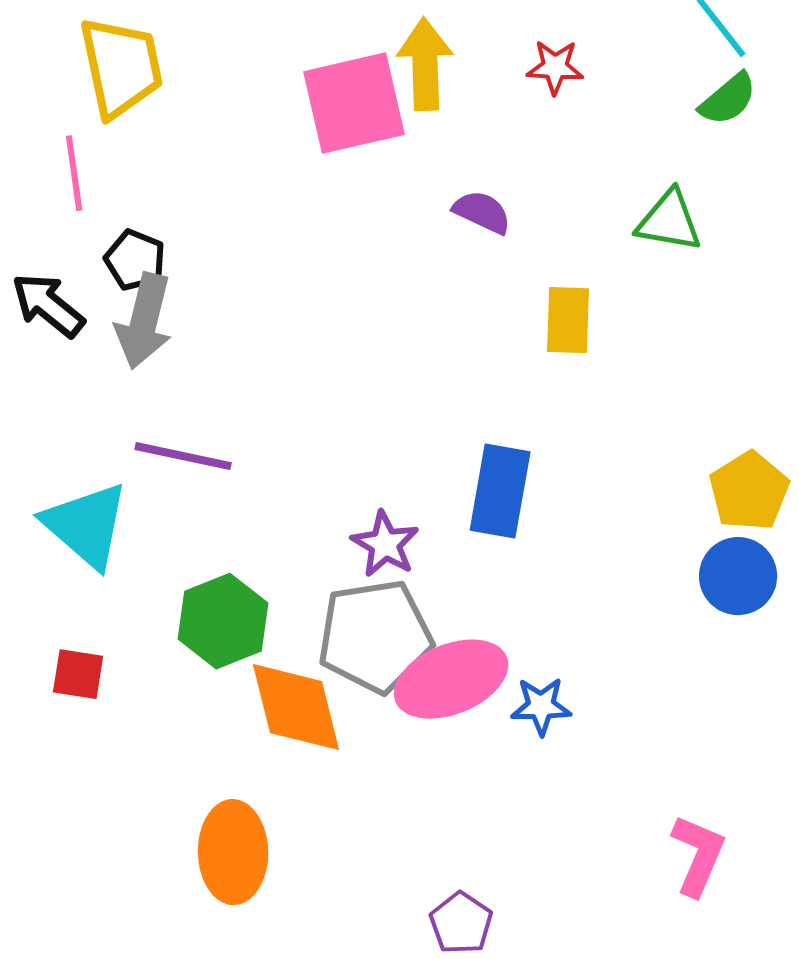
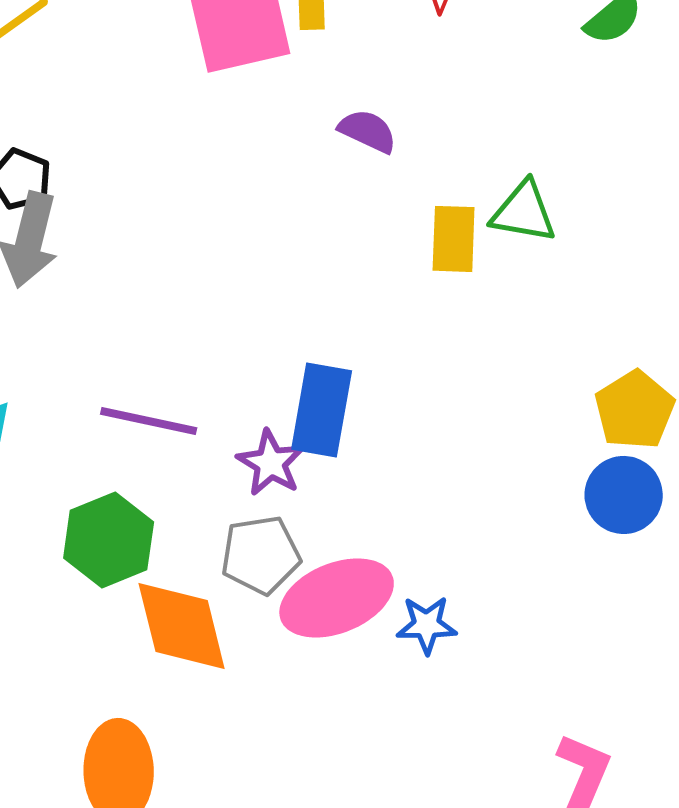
green triangle: (669, 221) -> (524, 212), moved
purple line: (183, 456) -> (149, 421), moved
blue rectangle: (500, 491) -> (322, 410), moved
gray pentagon: (375, 636) -> (261, 555), size x0.7

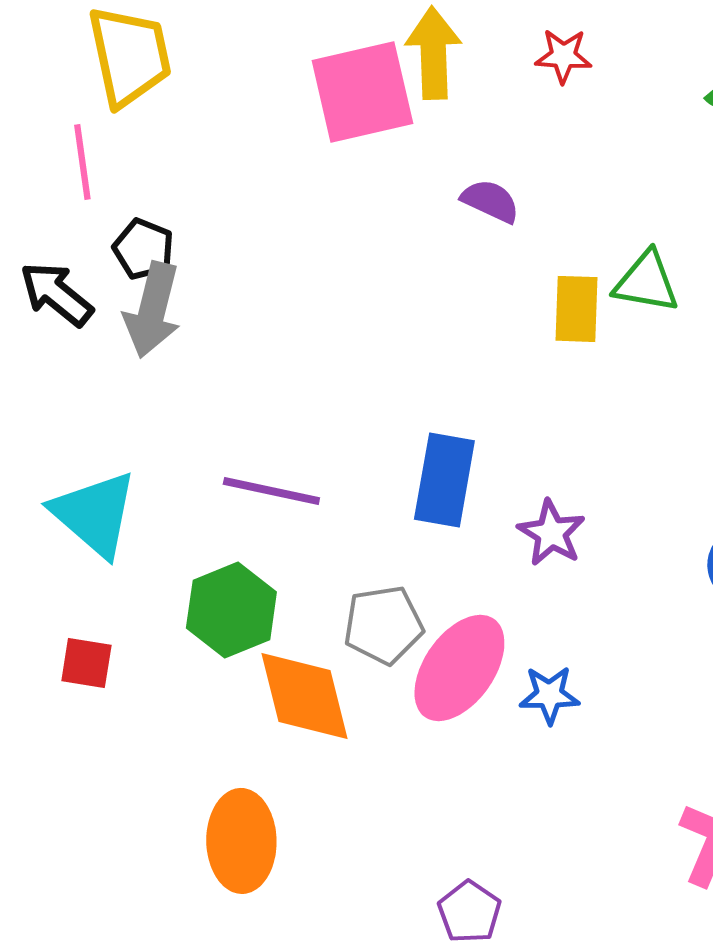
purple star: (271, 463) -> (551, 533), moved
pink ellipse: (337, 598) -> (459, 668), turned -33

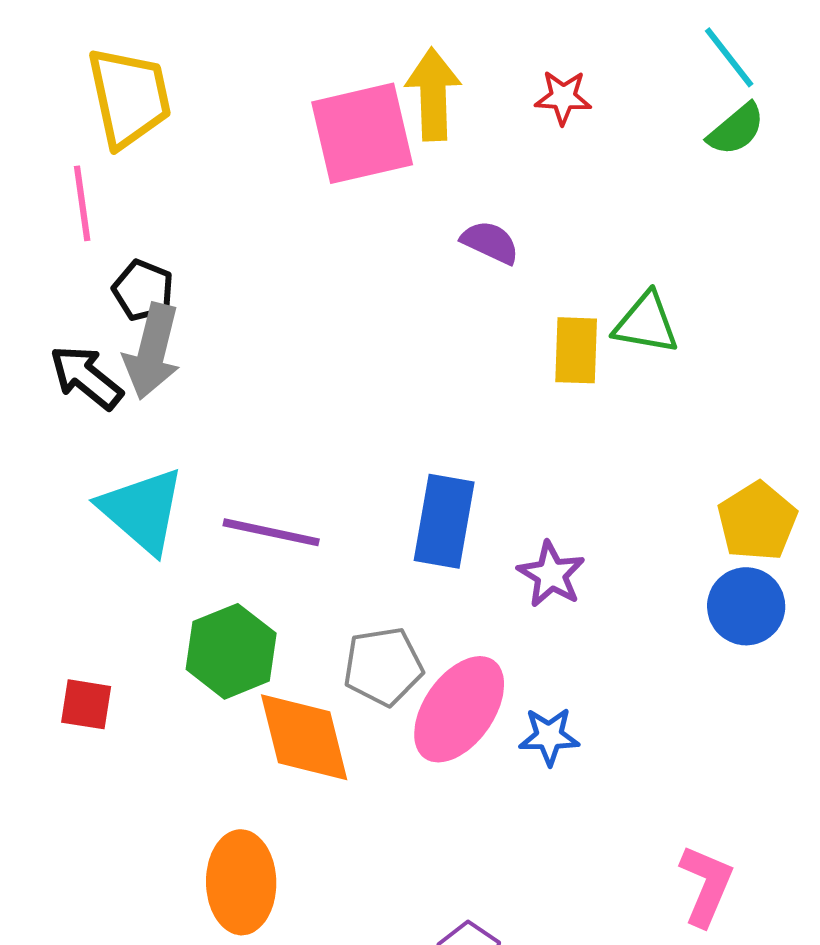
black arrow: (56, 294) -> (86, 377), moved
cyan triangle: (94, 514) -> (142, 510), moved

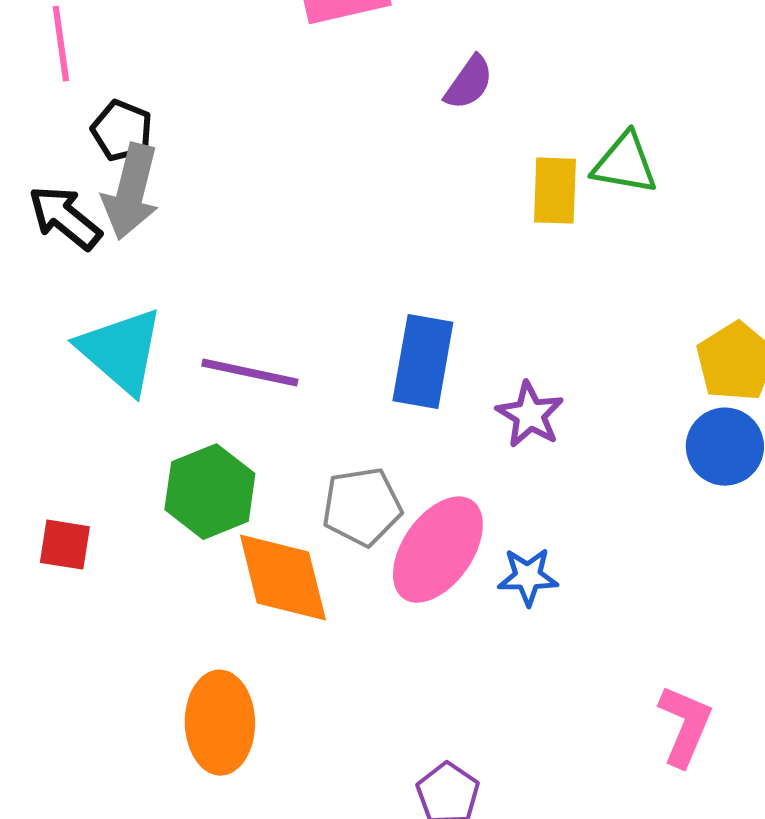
purple semicircle: (490, 242) -> (469, 83), turned 100

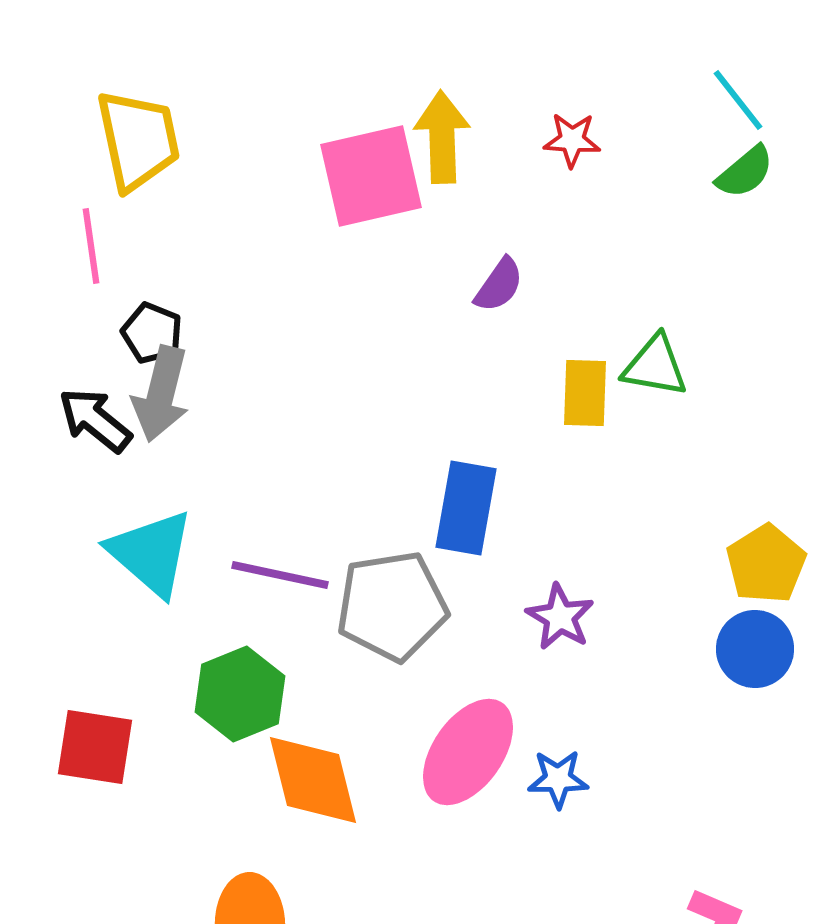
blue rectangle: (423, 362) -> (466, 508), moved
gray pentagon: (362, 507) -> (392, 606), moved, size x1.4
red square: (65, 545) -> (95, 747), size x1.5

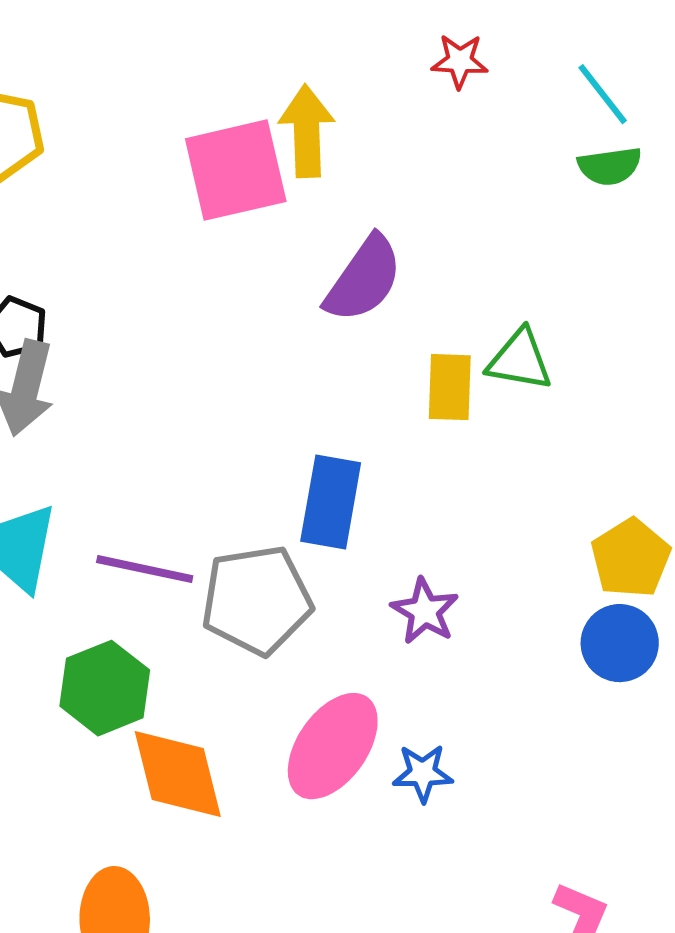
red star: (572, 140) -> (460, 61), moved
green semicircle: (745, 172) -> (610, 166), turned 32
purple semicircle: (499, 285) -> (364, 279), size x1.6

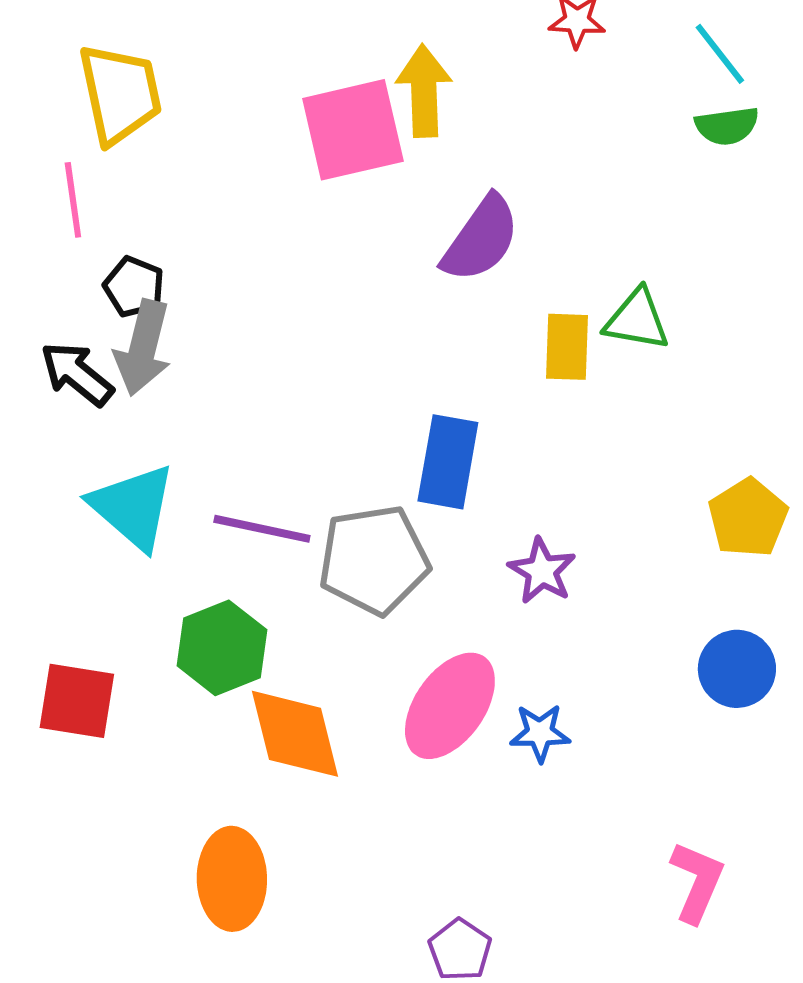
blue circle: (620, 643) -> (737, 669), moved

